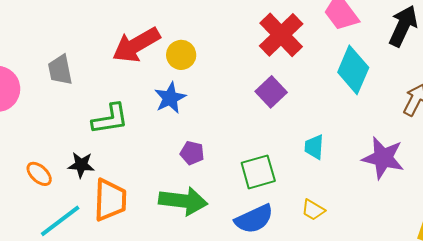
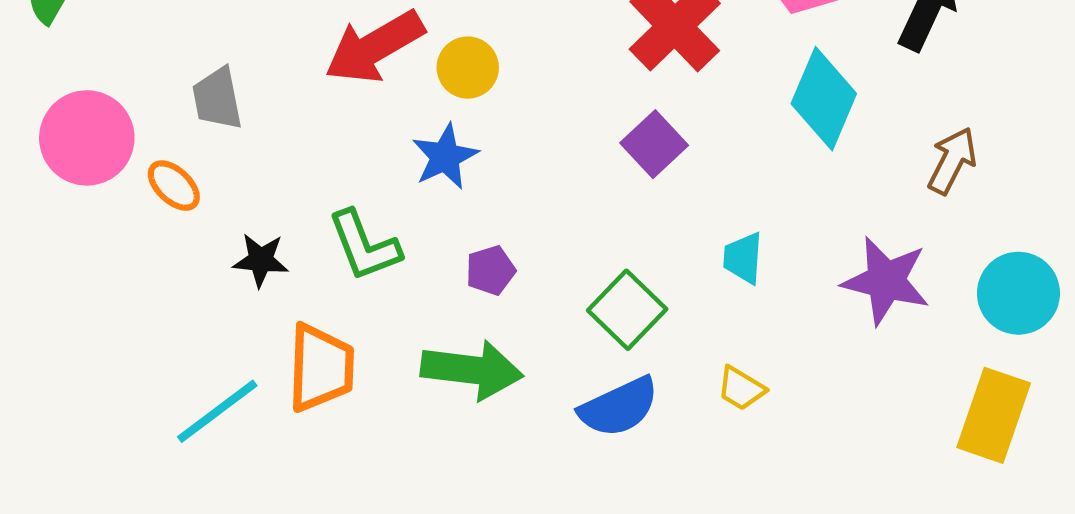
green L-shape: (110, 119) -> (364, 246), moved, turned 78
purple pentagon: (192, 153) -> (491, 270), turned -30
black star: (81, 165) -> (261, 260), moved
green square: (258, 172) -> (627, 310), turned -30
orange ellipse: (39, 174) -> (174, 186), moved

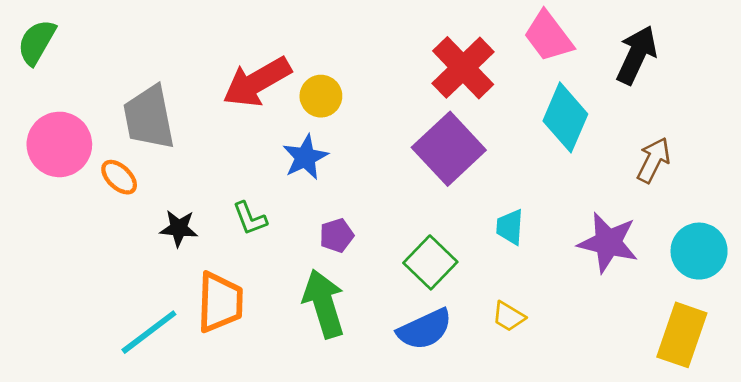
gray trapezoid: (217, 99) -> (149, 117), size x1.5
purple square: (654, 144) -> (449, 149), size x1.6
green L-shape: (364, 246) -> (250, 218), size x0.7
green arrow: (472, 370) -> (324, 304), turned -114

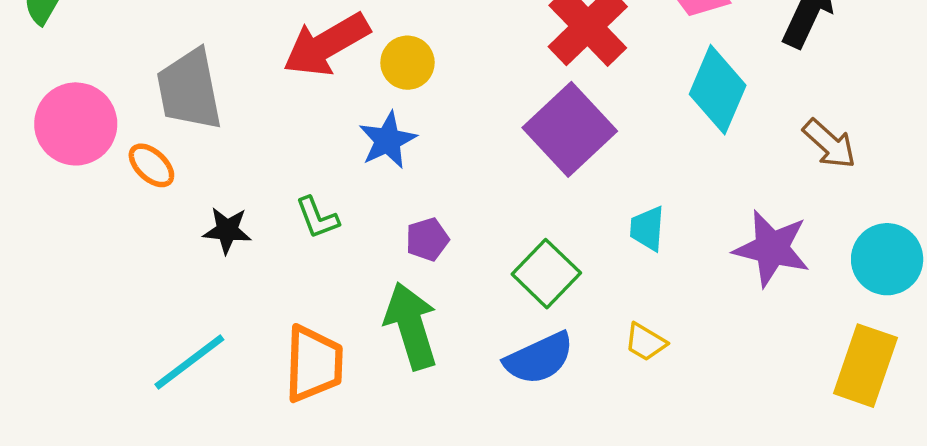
brown arrow: (654, 160) -> (829, 144), turned 105
orange trapezoid: (220, 302) -> (314, 364), moved

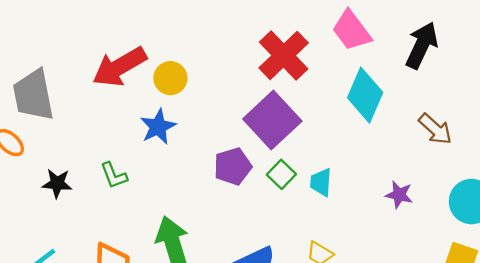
purple pentagon: (427, 239) -> (233, 166), moved, size x1.4
purple star: (772, 248) -> (399, 195), size x0.6
green square: (546, 274) -> (281, 174), moved, size x0.7

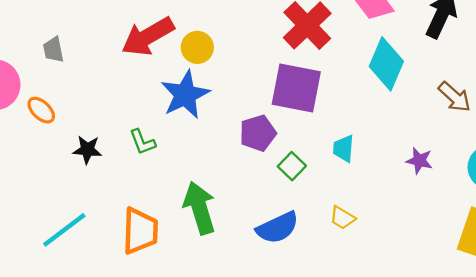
gray trapezoid: (33, 95) -> (53, 50), moved, size x0.5
purple square: (272, 120) -> (296, 88), turned -36
blue star: (158, 127) -> (185, 95), size x1.4
green square: (281, 174) -> (292, 166), moved

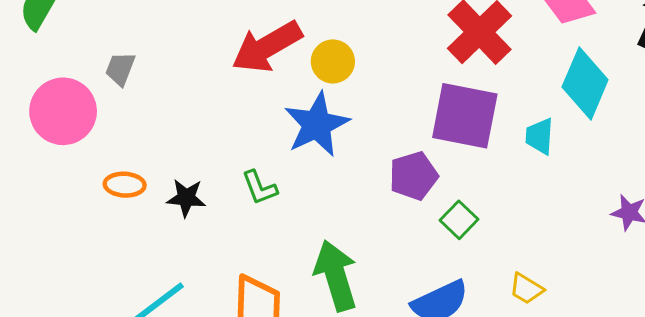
gray trapezoid: (53, 50) -> (120, 69), moved, turned 32
orange ellipse: (41, 110) -> (125, 185), moved, turned -40
cyan trapezoid: (343, 149) -> (540, 136), moved

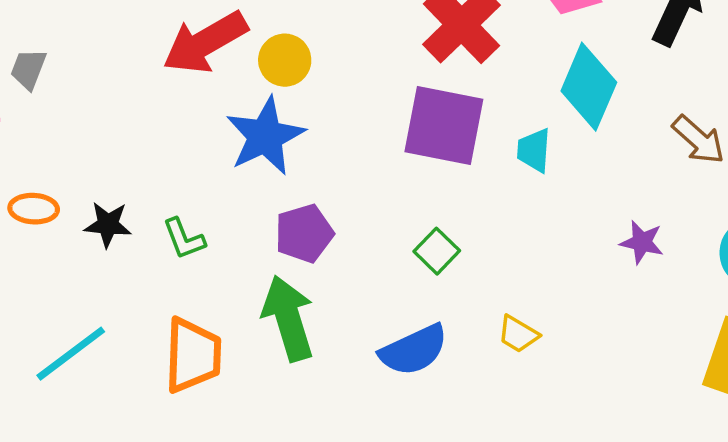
purple pentagon: (414, 176) -> (304, 233), moved
green L-shape: (260, 188) -> (184, 239), moved

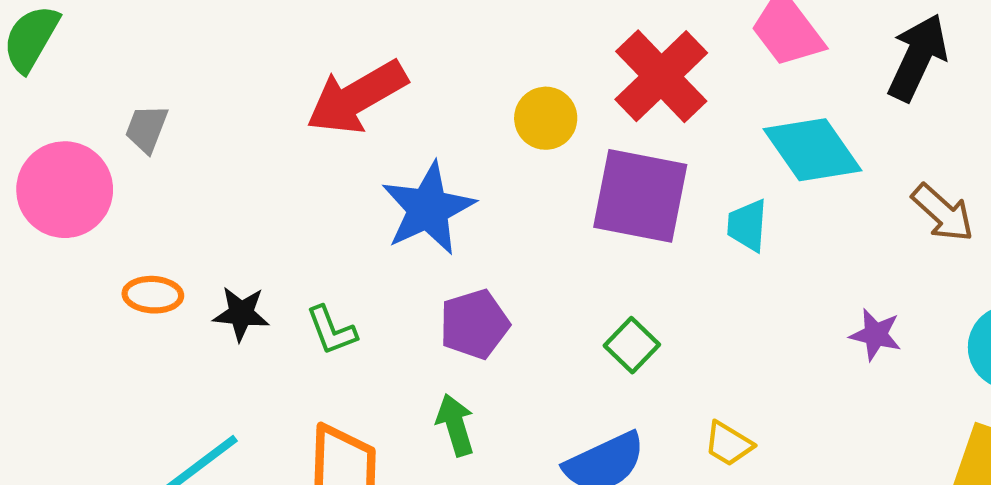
yellow circle: (285, 60) -> (546, 118), moved
cyan diamond: (589, 87) -> (812, 150), turned -58
green arrow: (288, 318) -> (455, 425), size x0.6

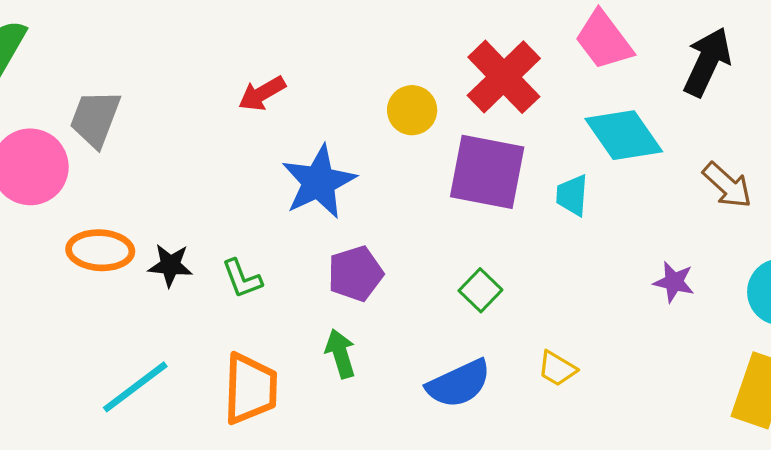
red arrow: (357, 97) -> (262, 94), size x0.6
gray trapezoid: (147, 129) -> (95, 119), size x1.5
orange ellipse: (153, 295) -> (100, 250), size x1.4

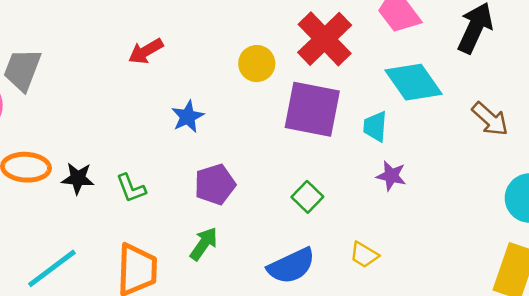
blue star: (319, 182) -> (188, 117), size x0.6
purple star: (674, 282) -> (391, 176), moved
green arrow: (340, 354) -> (204, 244), turned 52

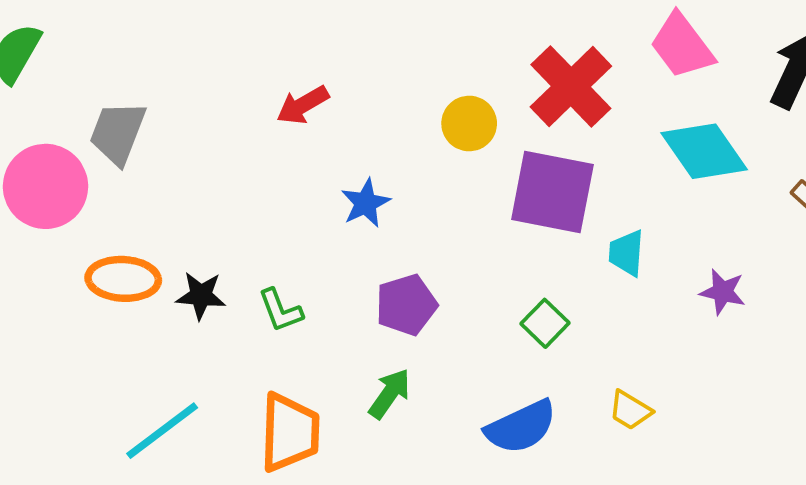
cyan trapezoid: (375, 126) -> (626, 253), moved
purple star: (391, 176) -> (723, 292), moved

